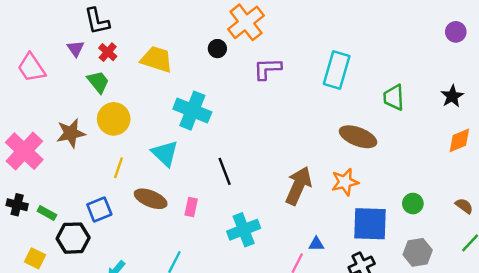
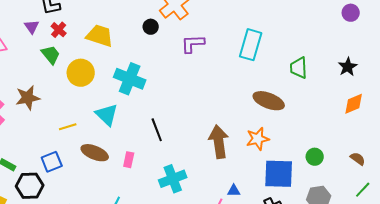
yellow circle: (114, 119) -> (81, 73), moved
yellow line: (118, 168) -> (68, 127), turned 54
brown arrow: (298, 186) -> (219, 142), turned -32

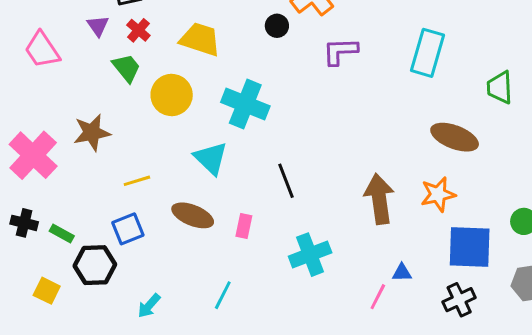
yellow line: (68, 127) -> (137, 181), moved

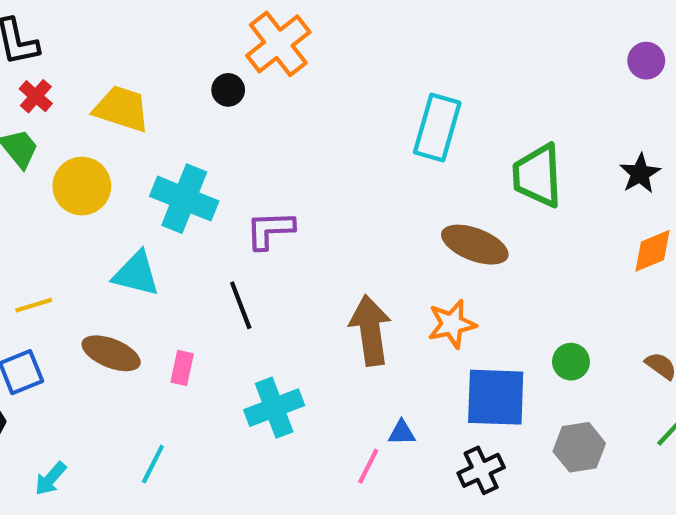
purple L-shape: (340, 51) -> (270, 230), moved
green trapezoid: (500, 87) -> (538, 176), size x1.4
cyan triangle: (211, 158) -> (136, 274), turned -30

